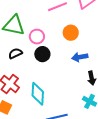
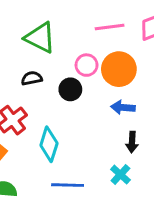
orange circle: (71, 33) -> (119, 69), size x1.5
pink circle: (37, 37) -> (87, 65), moved

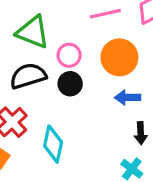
pink circle: (87, 65) -> (69, 55), moved
black semicircle: (32, 78) -> (28, 76), size x1.6

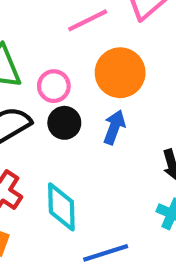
blue arrow: (128, 97) -> (114, 127), moved, turned 125

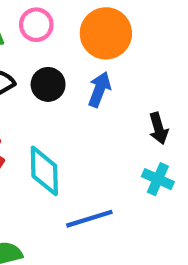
pink circle: (54, 86) -> (36, 25), moved

